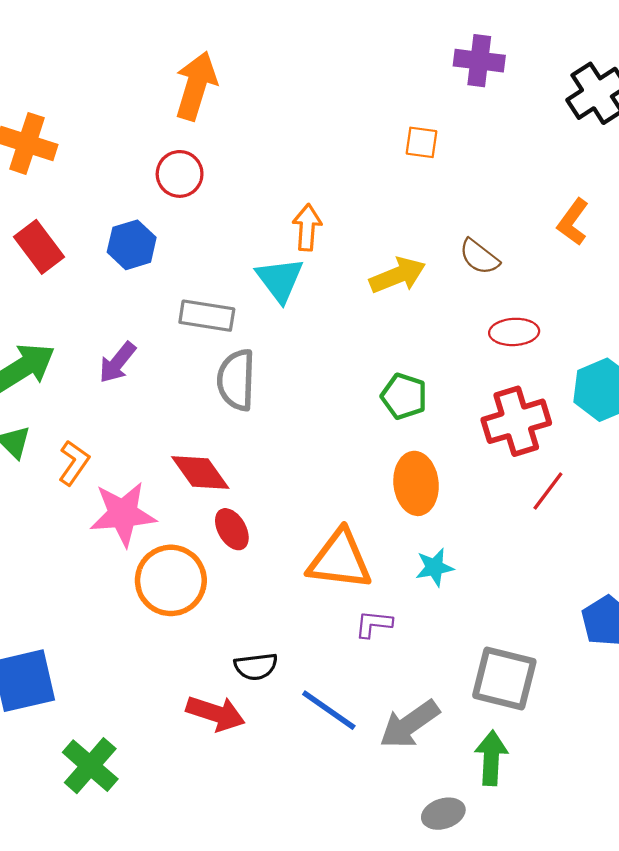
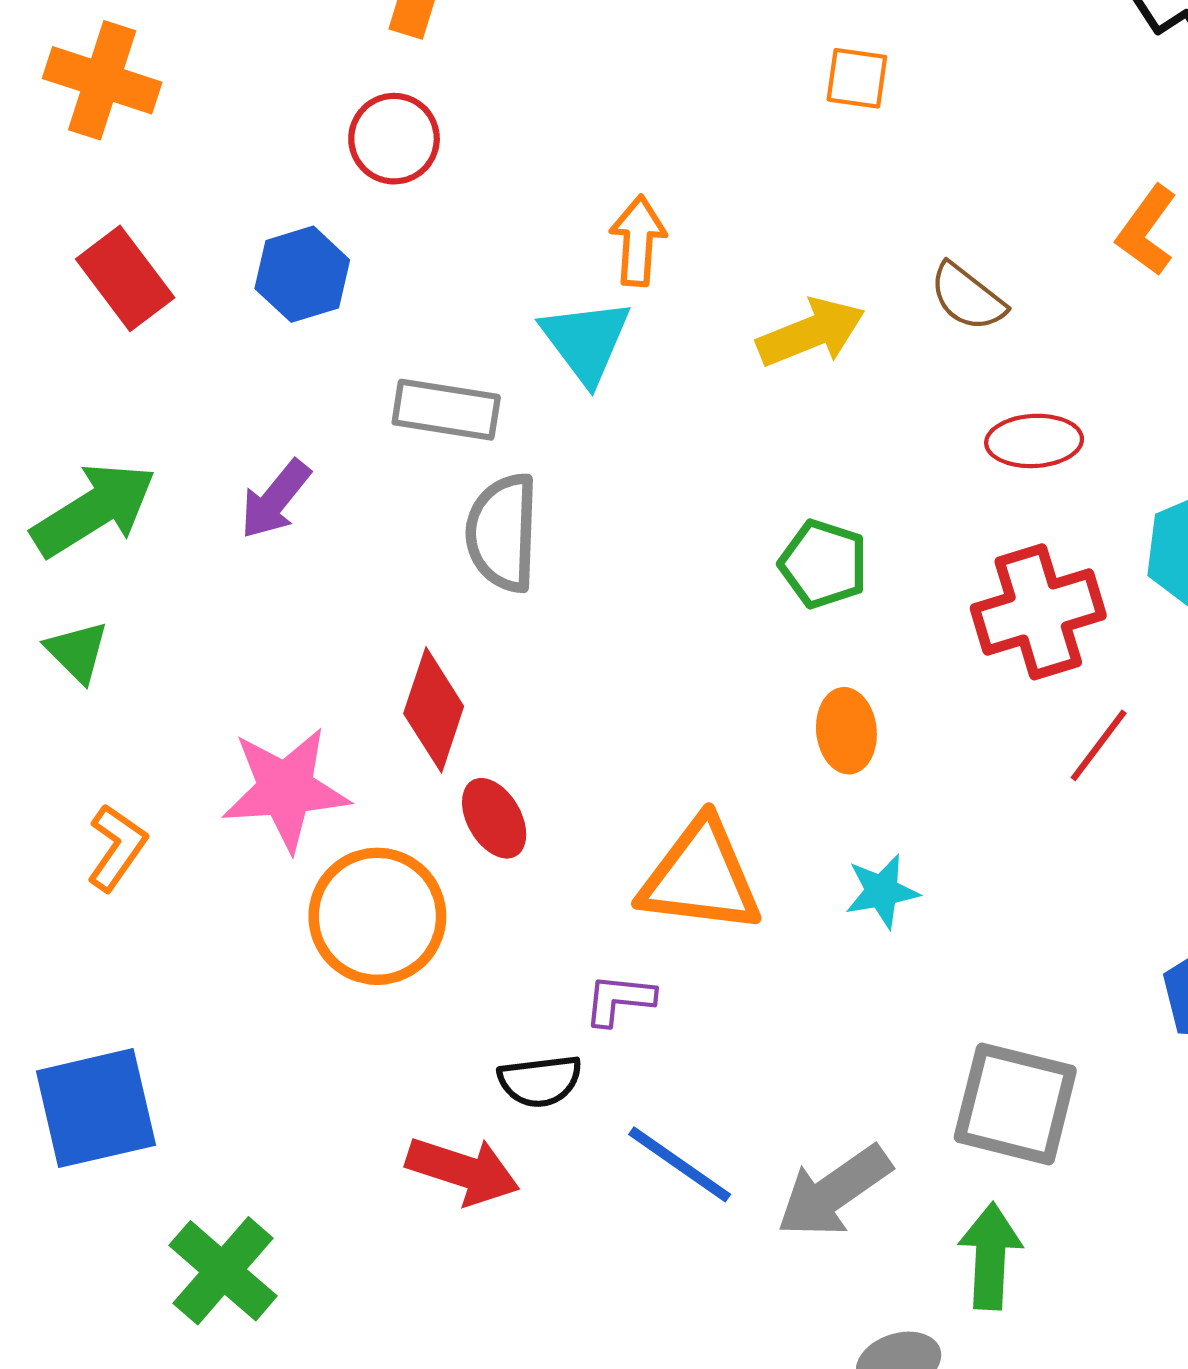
orange L-shape: (74, 463) -> (117, 847), moved
red diamond: (200, 473) -> (434, 710), turned 54
orange ellipse: (416, 483) -> (846, 731), size x0.7
purple L-shape: (374, 624) -> (619, 1000), moved

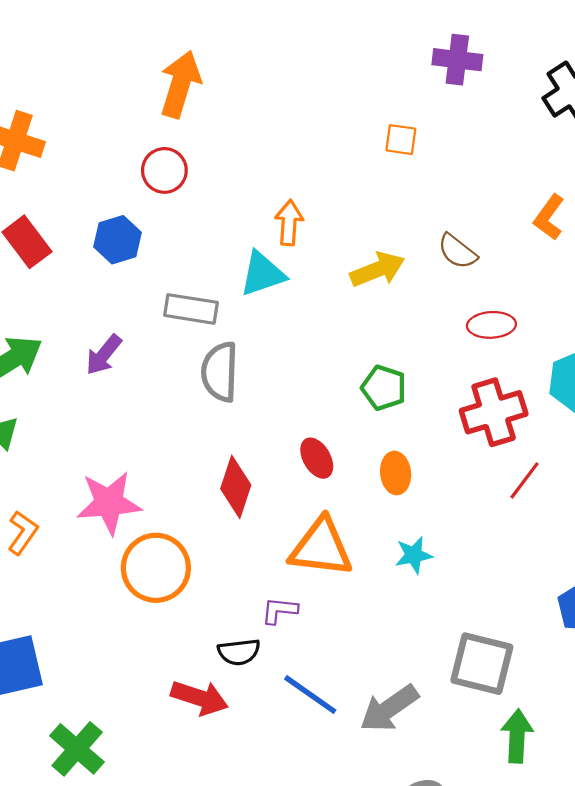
cyan triangle: (586, 341) -> (262, 274), turned 48
red diamond: (434, 710) -> (236, 487), moved
red ellipse: (494, 818) -> (317, 458), moved
green arrow: (990, 1256) -> (517, 736), moved

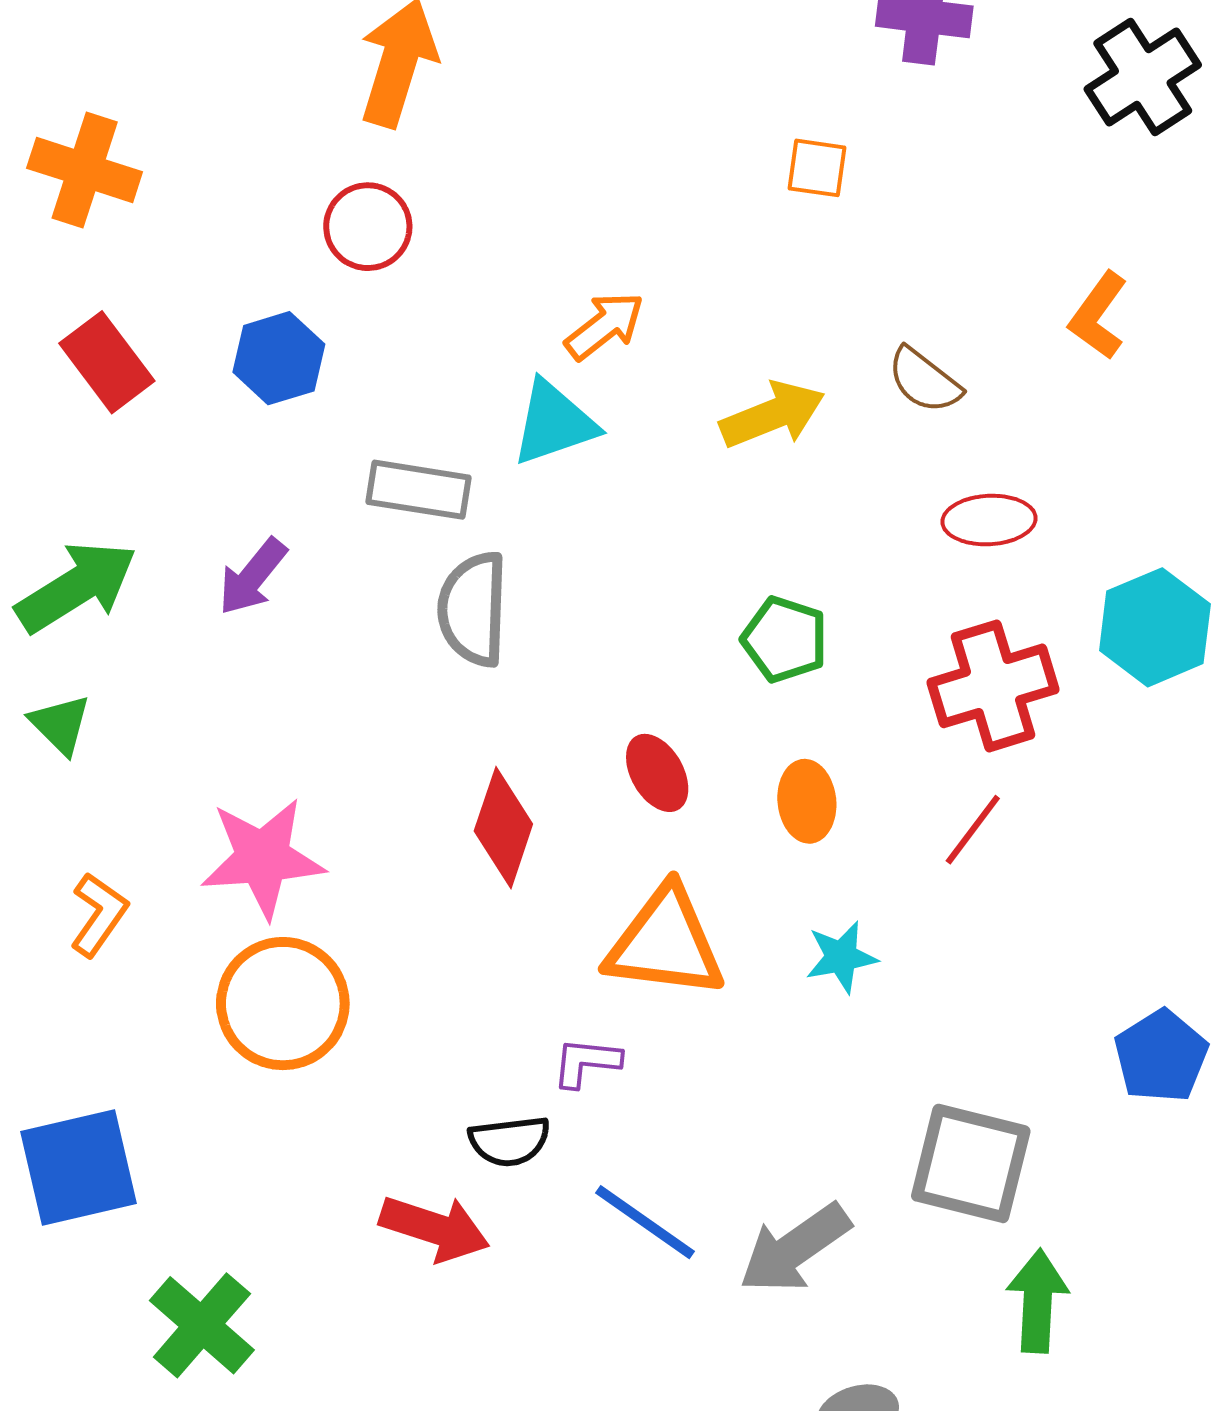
orange arrow: (289, 223) -> (605, 326), turned 48
red line: (524, 480) -> (973, 830), moved
orange circle: (156, 568) -> (283, 1004), moved

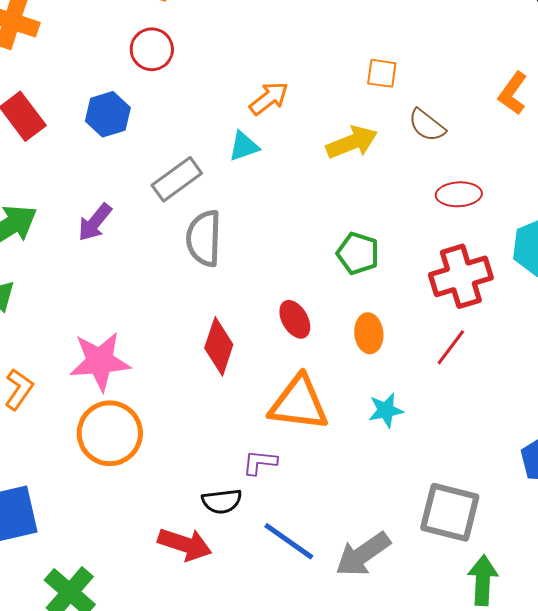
orange square: (817, 168) -> (382, 73), moved
cyan triangle: (554, 423) -> (244, 146), size x0.7
gray rectangle: (418, 490) -> (177, 179), turned -45

